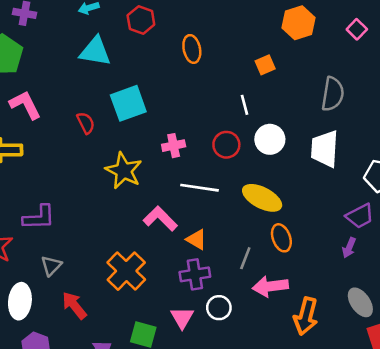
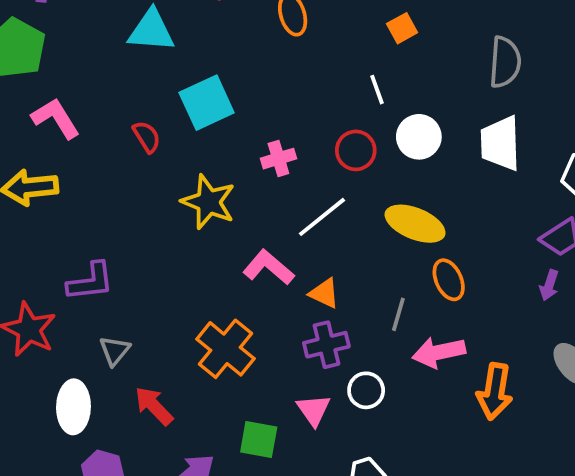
white line: (200, 188) -> (322, 217), turned -42

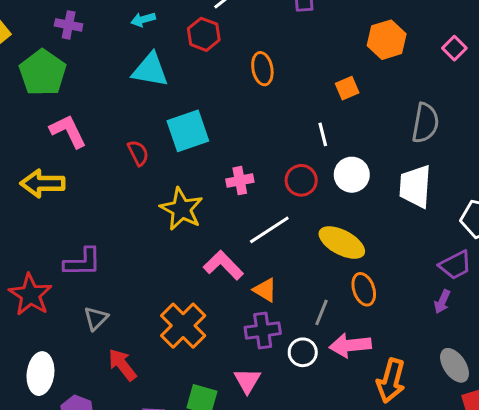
white circle: (366, 390) -> (303, 352), moved
white ellipse: (73, 407) -> (40, 374), moved

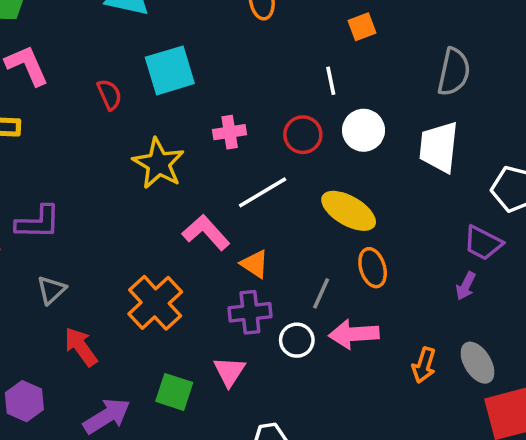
purple trapezoid: (455, 265) -> (483, 243), turned 52
orange arrow: (391, 381) -> (424, 365), moved, size x0.7

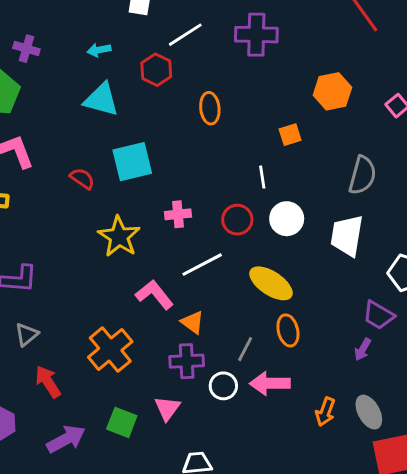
red semicircle: (109, 95) -> (82, 179), turned -35

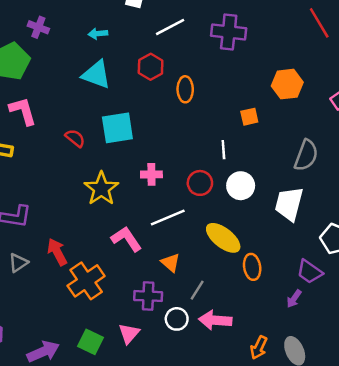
red hexagon: (156, 70) -> (151, 67), moved
orange triangle: (193, 322) -> (171, 263), moved
orange ellipse: (288, 330) -> (252, 267), moved
red arrow: (48, 382) -> (57, 252), moved

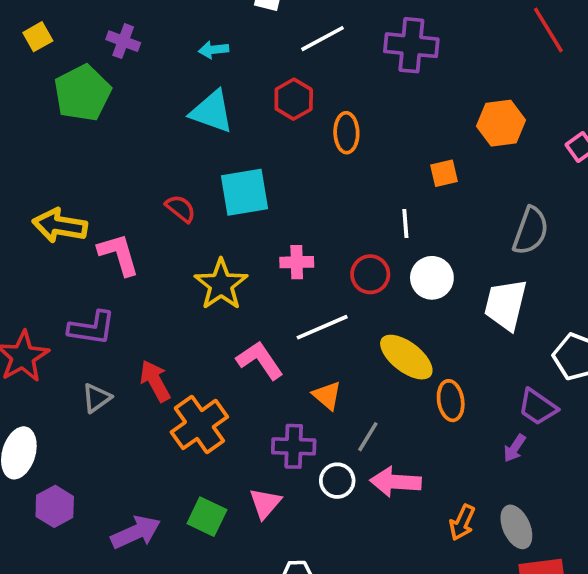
pink L-shape: (23, 111) -> (119, 254), moved

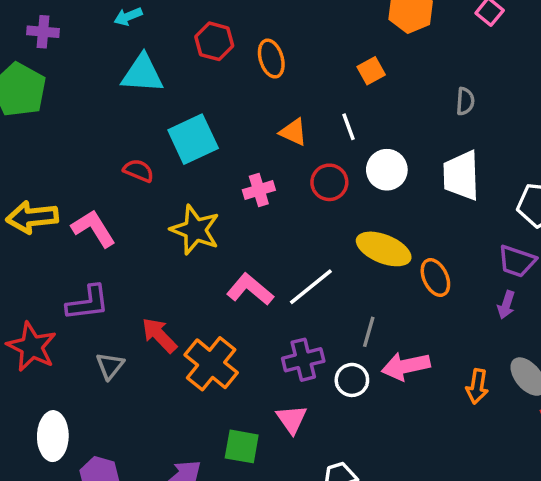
gray semicircle: (531, 231) -> (465, 101), size x0.6
white line: (322, 327) -> (311, 287), moved
orange triangle: (327, 395) -> (293, 132), moved

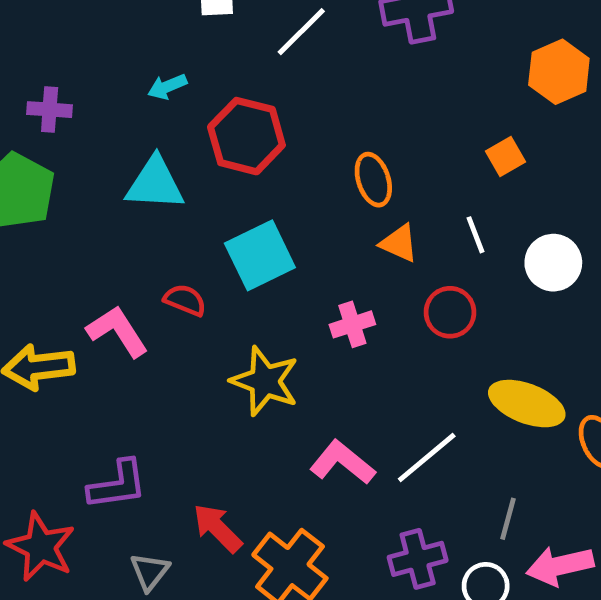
red hexagon: (214, 41) -> (246, 136), moved, size x1.4
orange ellipse: (271, 59) -> (373, 180), moved
cyan triangle: (142, 74) -> (155, 184), moved
white circle: (387, 170) -> (553, 263), moved
pink L-shape: (93, 228) -> (117, 331), moved

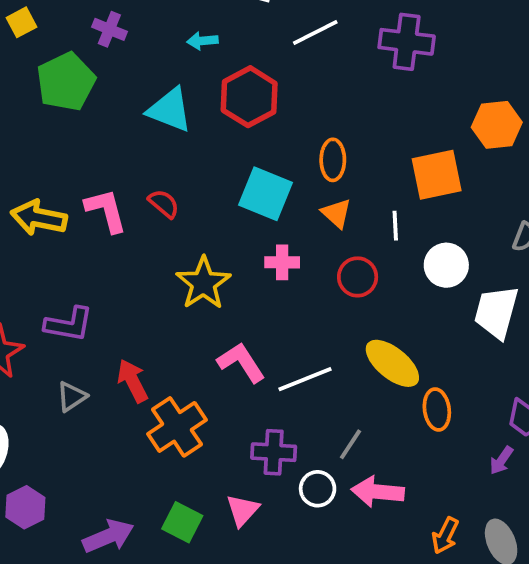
orange square: (506, 157) -> (437, 175), size x1.8
cyan square: (260, 255) -> (265, 194), moved, turned 30

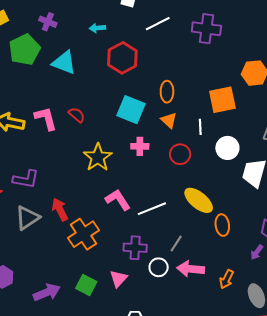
cyan triangle: (170, 110) -> (64, 63), moved
gray triangle: (72, 397) -> (27, 218), size x1.5
orange arrow: (445, 536) -> (227, 279), moved

